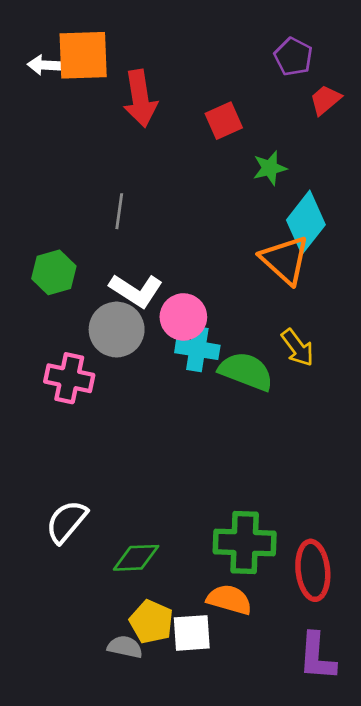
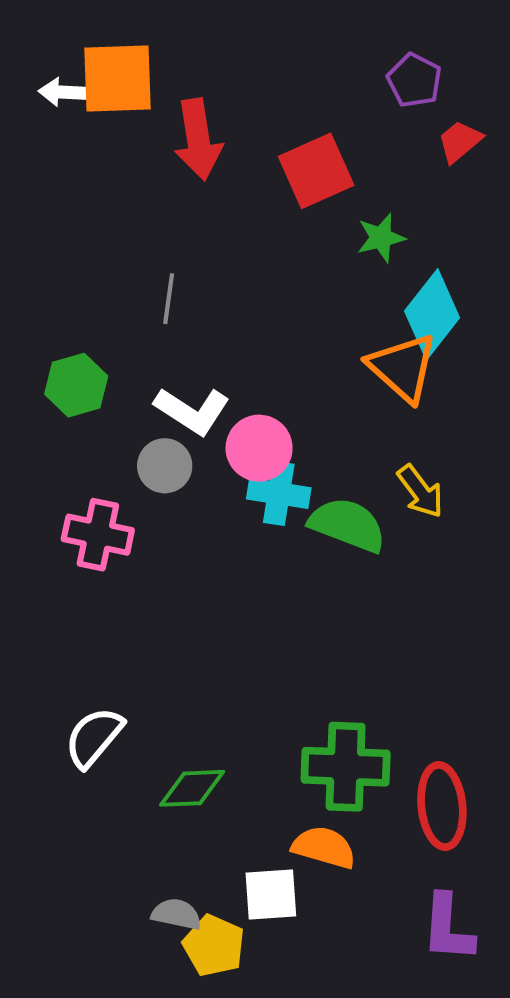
red square: (224, 121) -> (316, 171), size x1.4
gray circle: (117, 330) -> (165, 466), size x0.7
yellow pentagon: (151, 622) -> (214, 946), moved

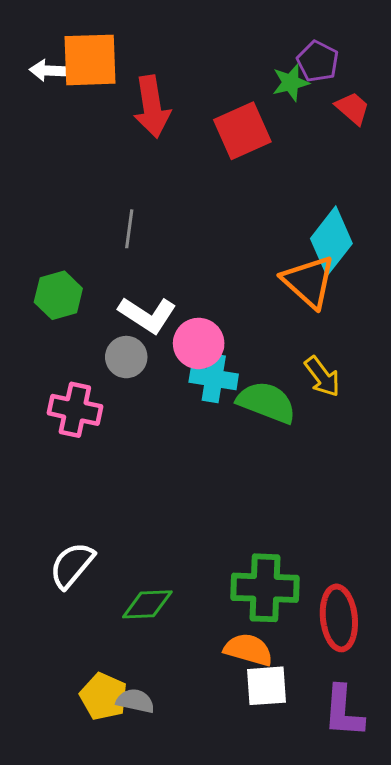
red trapezoid: (460, 141) -> (352, 108), turned 81
green star: (381, 238) -> (291, 83), moved
white square: (271, 894) -> (266, 686), moved
yellow pentagon: (214, 946) -> (104, 696), moved

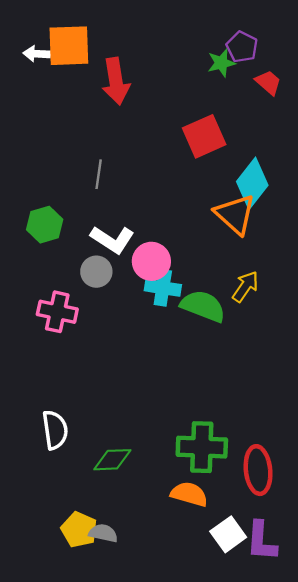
red square: (242, 131) -> (204, 136), moved
yellow arrow: (322, 377) -> (245, 287), turned -108
white semicircle: (72, 565) -> (55, 430), turned 132
white square: (266, 686) -> (228, 534), moved, turned -32

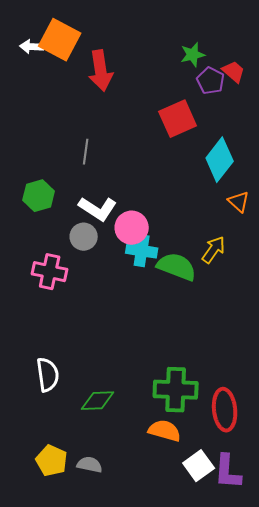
orange square: (69, 46) -> (60, 40), turned 30
purple pentagon: (242, 47) -> (211, 81), moved
orange triangle: (235, 214) -> (239, 202), moved, size x0.6
yellow pentagon: (79, 530) -> (52, 461), moved

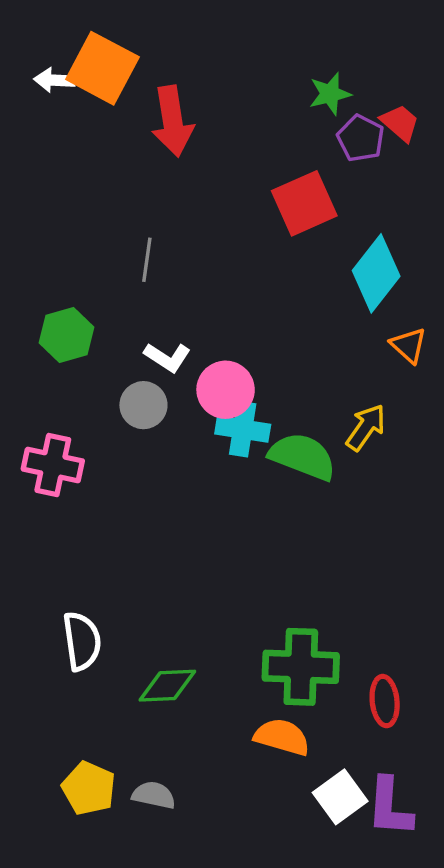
white L-shape: (98, 209) -> (167, 357), size x0.7
pink cross: (50, 272) -> (53, 465), moved
red ellipse: (225, 410) -> (385, 701), size x0.7

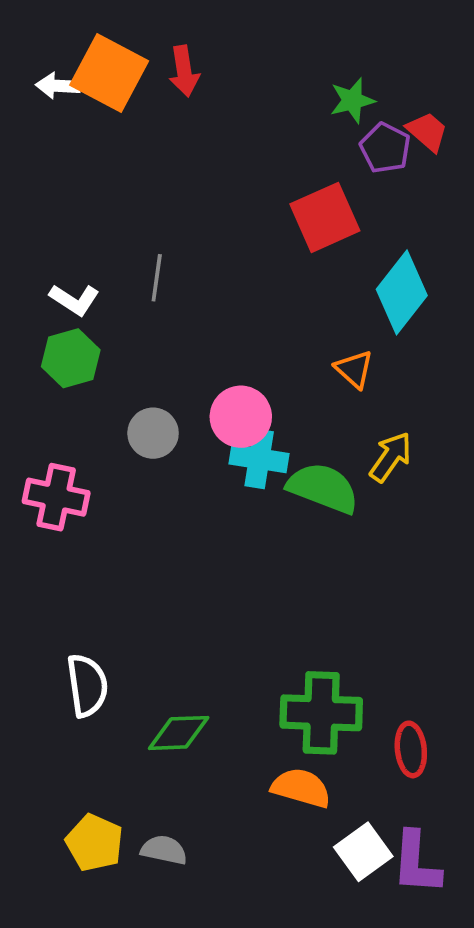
red arrow: (173, 121) -> (184, 71), moved, size x0.7
orange triangle: (409, 345) -> (354, 369), moved
white L-shape: (167, 357) -> (74, 300), moved

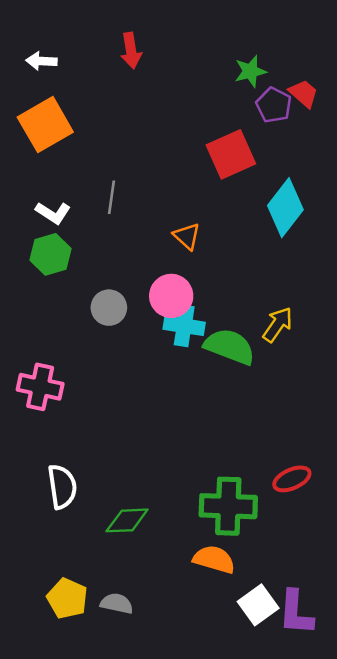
orange square: (109, 73) -> (45, 125), moved, turned 32
orange triangle: (354, 369) -> (187, 236), moved
pink cross: (56, 497) -> (40, 387), moved
red ellipse: (411, 749) -> (292, 479), moved, turned 72

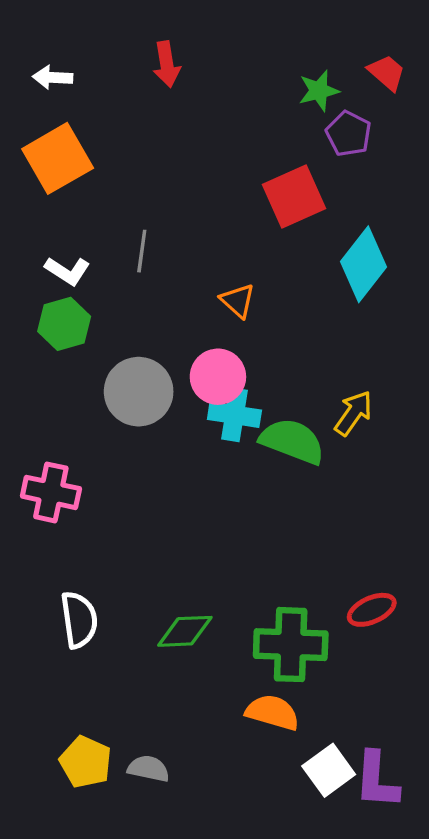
red trapezoid: (304, 93) -> (387, 72), moved
gray circle: (109, 308) -> (139, 392), size x1.5
green diamond: (127, 520) -> (185, 631), moved

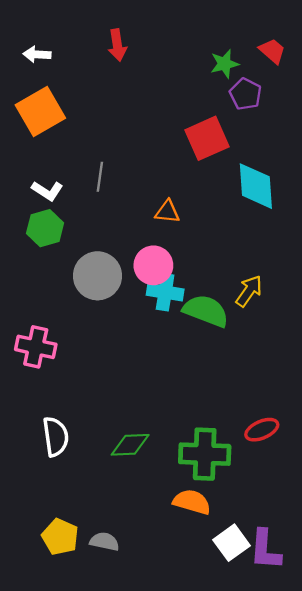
cyan diamond: (363, 264) -> (256, 186), turned -42
orange triangle: (238, 301) -> (167, 212), turned -36

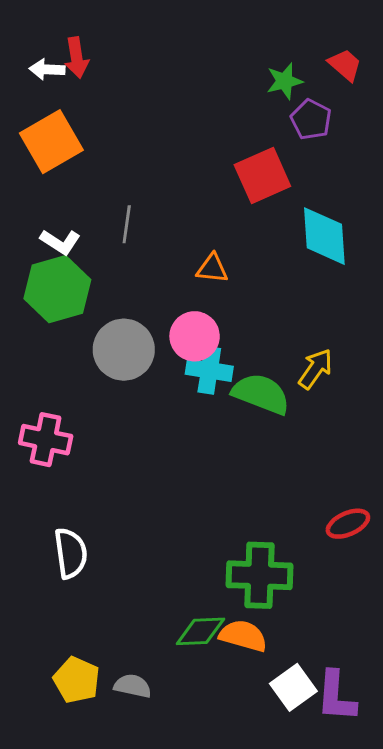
red arrow: (117, 45) -> (77, 58), moved
green hexagon: (45, 228) -> (57, 289), size x1.4
red ellipse: (262, 430) -> (348, 524), moved
green diamond: (130, 445) -> (200, 631), moved

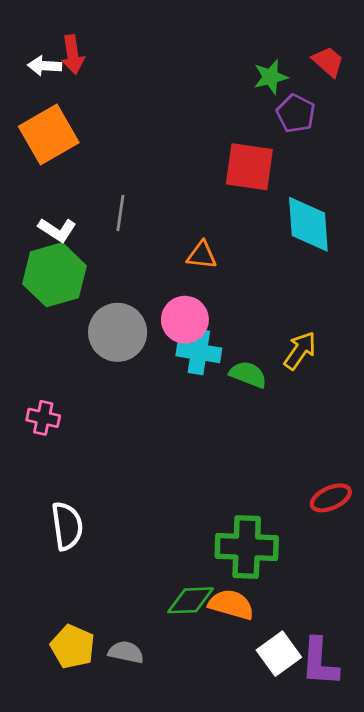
red square: (262, 176) -> (249, 167), turned 32
green semicircle: (261, 394) -> (248, 374), size x0.7
pink cross: (46, 440) -> (43, 418), size x0.7

